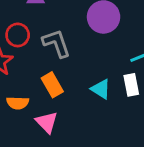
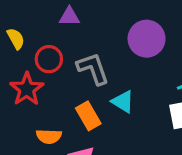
cyan triangle: (101, 89) -> (123, 102), moved

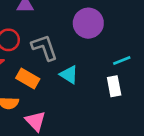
orange rectangle: (88, 116) -> (28, 78), moved, turned -30

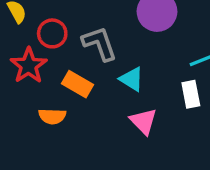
pink triangle: (35, 121) -> (143, 121), moved

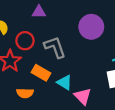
cyan triangle: (132, 79) -> (65, 82), moved

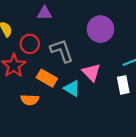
pink triangle: (83, 96) -> (91, 72), moved

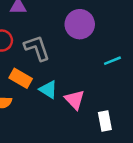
pink triangle: (91, 72) -> (75, 100), moved
white rectangle: (123, 85) -> (105, 121), moved

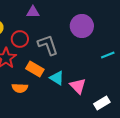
white rectangle: (105, 121) -> (102, 103), turned 70

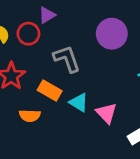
purple triangle: (33, 12) -> (47, 15), turned -32
red circle: (20, 39) -> (28, 34), moved

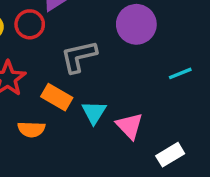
gray L-shape: (67, 59) -> (79, 56), turned -84
cyan triangle: (79, 102) -> (94, 112), turned 30

